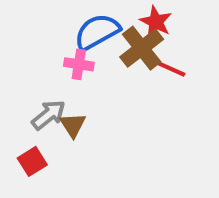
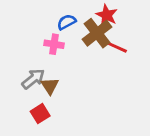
blue semicircle: (97, 32) -> (66, 22), size x0.6
red square: (32, 161) -> (40, 114), moved

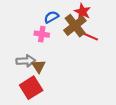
gray arrow: (33, 79) -> (26, 61), turned 36
red square: (40, 114) -> (31, 88), size x1.5

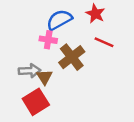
blue semicircle: (51, 17) -> (59, 20), size x1.5
brown cross: (75, 26) -> (72, 57), moved

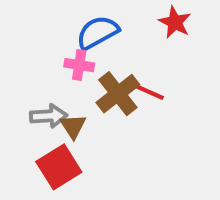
red star: (95, 14) -> (175, 22), moved
red line: (104, 42) -> (148, 92), moved

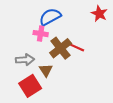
red star: (175, 22) -> (99, 14), moved
brown triangle: (73, 126) -> (46, 70), moved

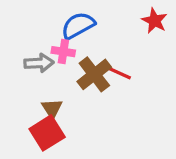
gray arrow: (25, 60) -> (39, 63), moved
brown triangle: (46, 70) -> (52, 109), moved

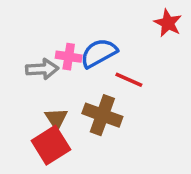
blue semicircle: (78, 26) -> (99, 53), moved
brown cross: (94, 74) -> (102, 115), moved, turned -32

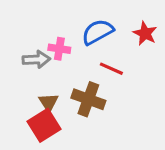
red star: (168, 23) -> (145, 33), moved
blue semicircle: (99, 53) -> (98, 32), moved

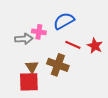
red star: (145, 33) -> (95, 46), moved
red square: (44, 125) -> (29, 82), turned 30

